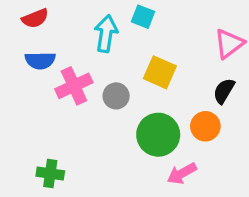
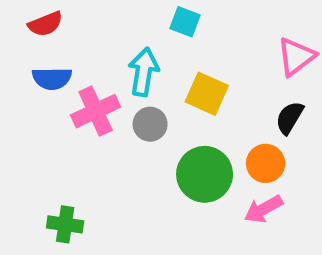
cyan arrow: (106, 34) -> (144, 72), moved
pink arrow: (182, 173) -> (263, 209), moved

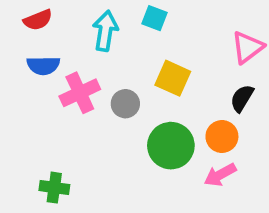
cyan arrow: (144, 72) -> (105, 31), moved

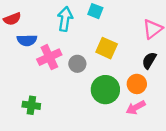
red semicircle: (38, 20) -> (12, 19), moved
green cross: (54, 188) -> (31, 105), moved

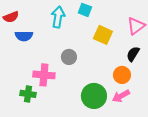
yellow square: (107, 48) -> (103, 35), moved
pink cross: (49, 57) -> (44, 75), moved, turned 30
green circle: (105, 90) -> (94, 96), moved

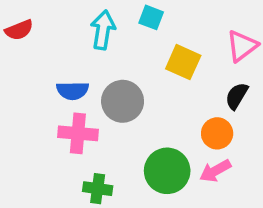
blue semicircle: (24, 36) -> (73, 91), moved
gray circle: (69, 57) -> (123, 101), size x1.5
green cross: (28, 94) -> (98, 189), moved

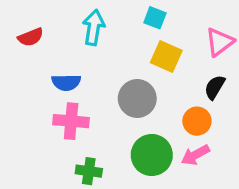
cyan square: (151, 17) -> (155, 18), moved
red semicircle: (19, 30) -> (31, 37), moved
gray circle: (123, 101) -> (137, 98), moved

